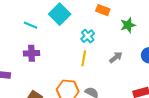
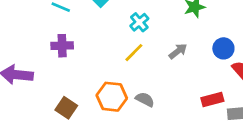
yellow line: (84, 58) -> (134, 53), turned 35

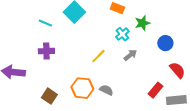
cyan cross: (139, 22) -> (122, 34), moved
blue circle: (223, 48) -> (165, 43), moved
red rectangle: (212, 99) -> (155, 90), turned -35

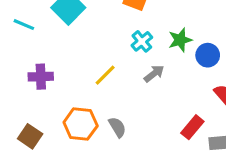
green star: (142, 23) -> (180, 40), moved
purple cross: (46, 51) -> (41, 77), moved
gray semicircle: (106, 90) -> (117, 127), turned 32

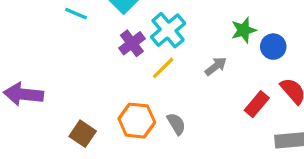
cyan cross: (142, 41) -> (168, 30), moved, size x1.5
purple cross: (41, 77) -> (132, 43), moved, turned -35
red rectangle: (192, 127) -> (257, 104), moved

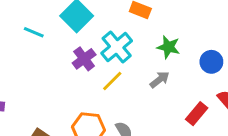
green star: (244, 30) -> (168, 47), moved, turned 30

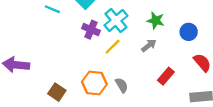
purple cross: (84, 59) -> (91, 30), turned -30
red rectangle: (197, 114) -> (166, 76), moved

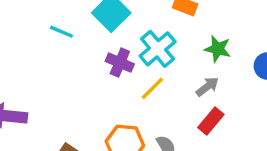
red rectangle: (166, 76) -> (211, 121), moved

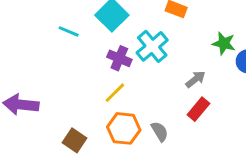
green star: (218, 49) -> (224, 43), moved
yellow line: (152, 88) -> (115, 93), moved

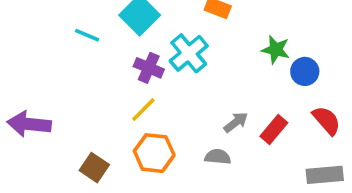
gray arrow: (195, 79) -> (236, 122), moved
red rectangle: (198, 109) -> (274, 129), moved
gray semicircle: (160, 131) -> (218, 157), moved, turned -54

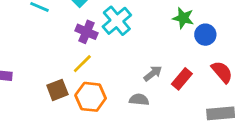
brown square: (94, 168) -> (57, 90), moved, turned 35

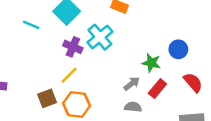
green star: (183, 18) -> (151, 63), moved
gray semicircle: (139, 100) -> (133, 107), moved

